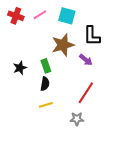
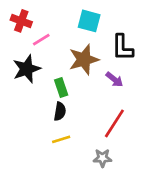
pink line: (40, 15) -> (41, 40), moved
black star: (20, 68) -> (27, 69), moved, size x1.5

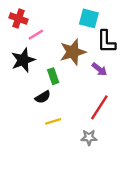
cyan square: (89, 21) -> (89, 18), moved
black semicircle: (60, 111) -> (43, 97), moved, turned 49

